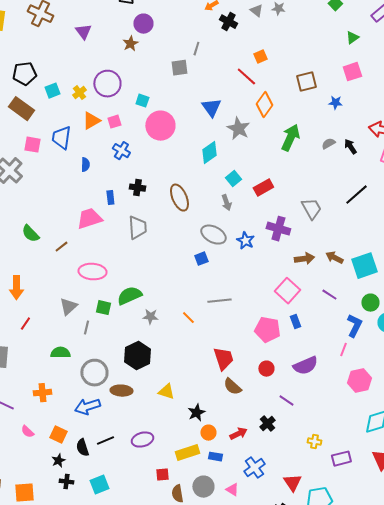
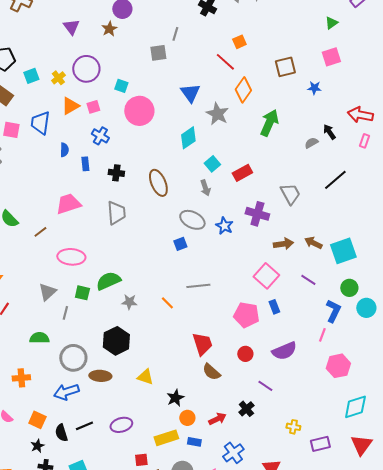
purple triangle: (83, 32) -> (71, 27), moved
gray semicircle: (328, 144) -> (311, 143), moved
blue rectangle: (110, 198) -> (85, 164), moved

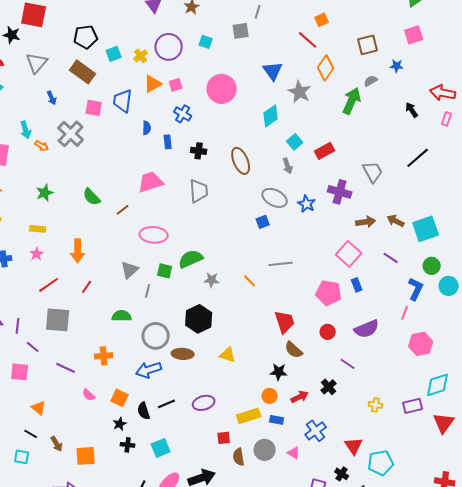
cyan square: (121, 86) -> (206, 42), moved
gray semicircle: (311, 143) -> (371, 81), moved
black star: (175, 398) -> (279, 372), moved, turned 30
purple rectangle: (320, 444) -> (413, 406), moved

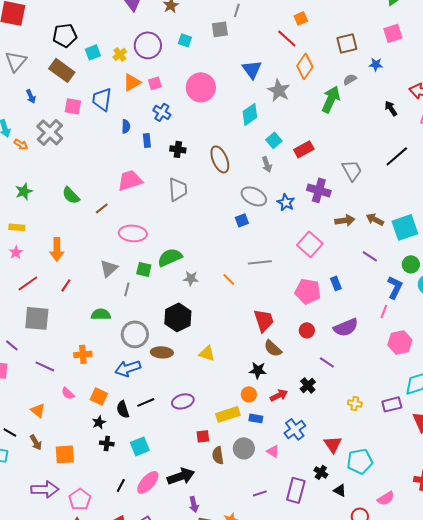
pink square: (349, 254) -> (310, 244), moved
orange triangle: (39, 408) -> (38, 410), moved

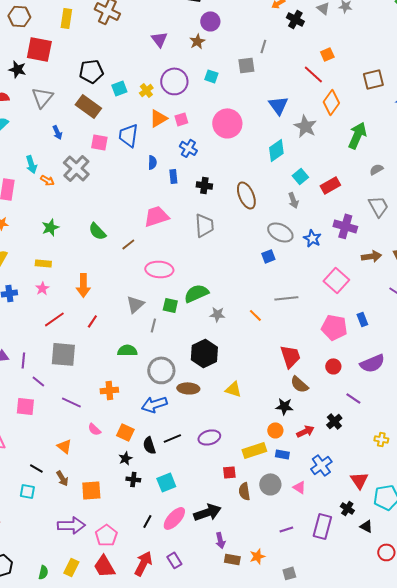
gray semicircle: (350, 79) -> (376, 169), moved

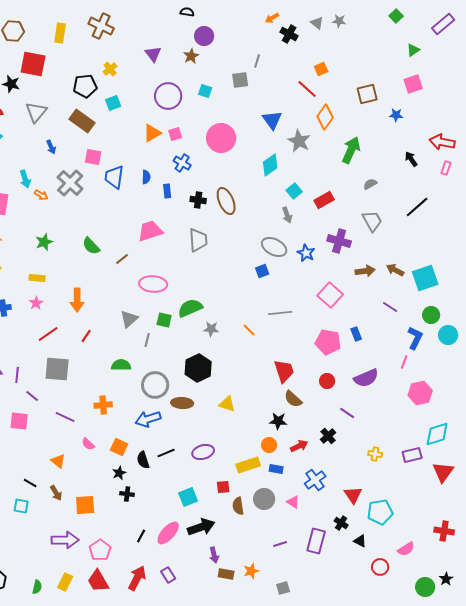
yellow cross: (146, 90) -> (110, 69), moved
blue trapezoid: (128, 135) -> (114, 177), moved
brown ellipse: (246, 195) -> (226, 201), moved
cyan square: (166, 482) -> (188, 497), moved

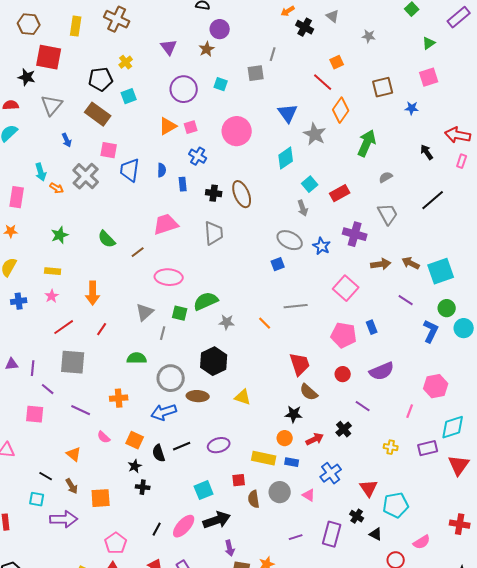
gray star: (339, 21) -> (369, 36), moved
pink line: (404, 362) -> (410, 411), moved
yellow rectangle: (248, 465) -> (264, 458), turned 30
purple arrow: (65, 540) -> (64, 519), moved

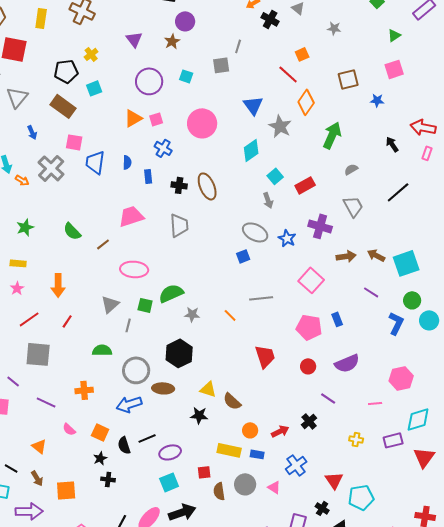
brown semicircle: (309, 392) -> (232, 401), moved
pink line: (410, 411) -> (375, 403), turned 64
black star: (294, 414) -> (199, 415), moved
purple ellipse: (219, 445) -> (170, 452), moved

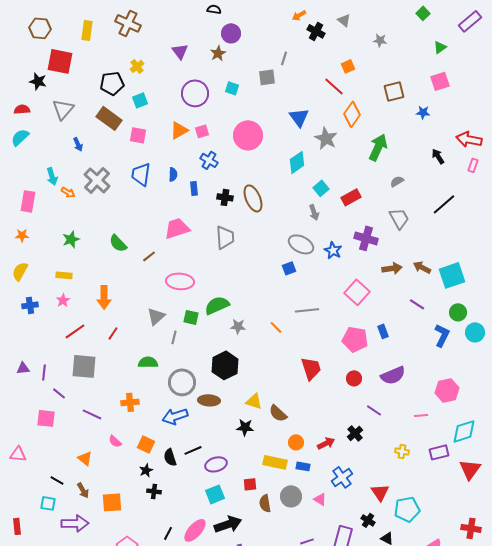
pink square: (74, 142) -> (138, 135), moved

